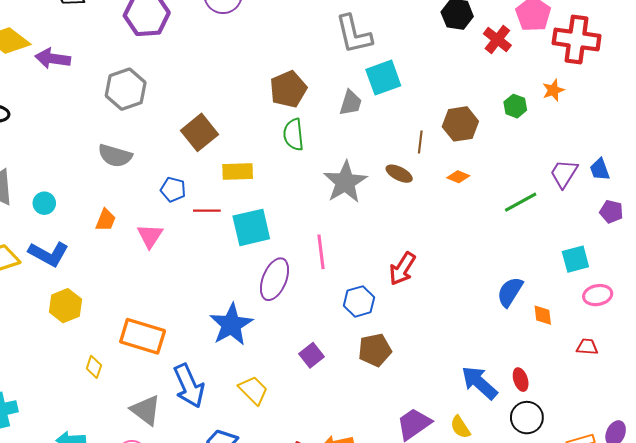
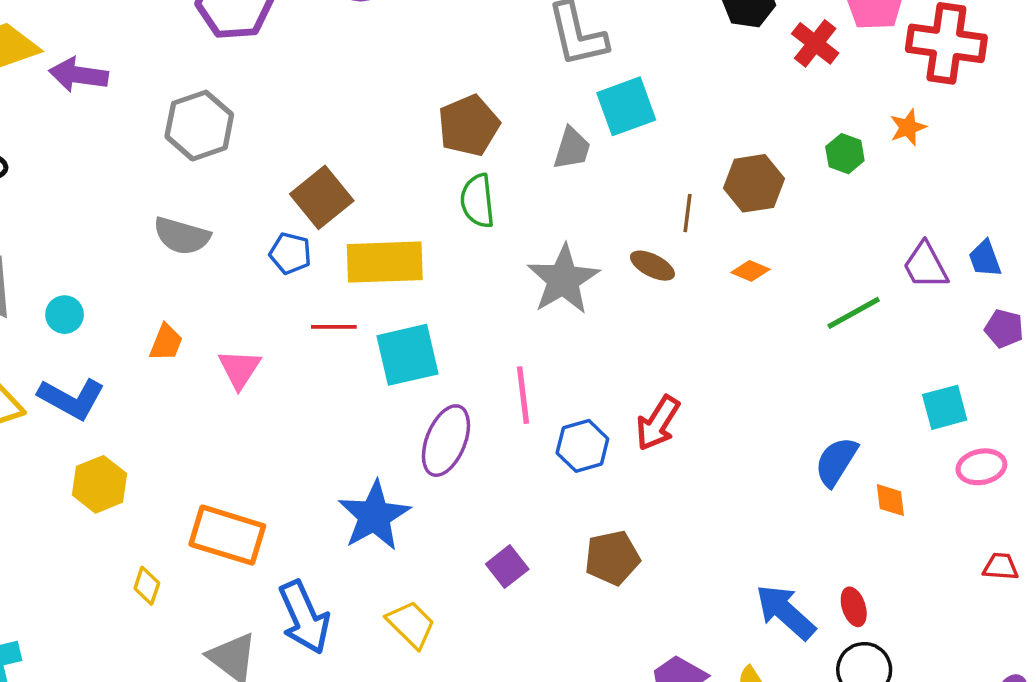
yellow rectangle: (238, 172) -> (385, 262), size x1.5
purple trapezoid: (564, 174) -> (925, 266), turned -60
blue pentagon: (173, 189) -> (290, 253), moved
blue hexagon: (359, 301) -> (582, 446), moved
red trapezoid: (587, 347) -> (1001, 567), moved

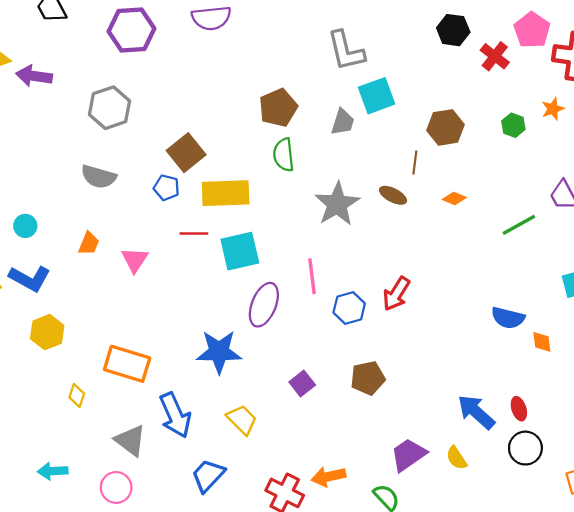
brown hexagon: (754, 183) -> (446, 127), moved
blue semicircle: (836, 462) -> (508, 318), turned -108
blue star: (374, 516) -> (219, 352), turned 30

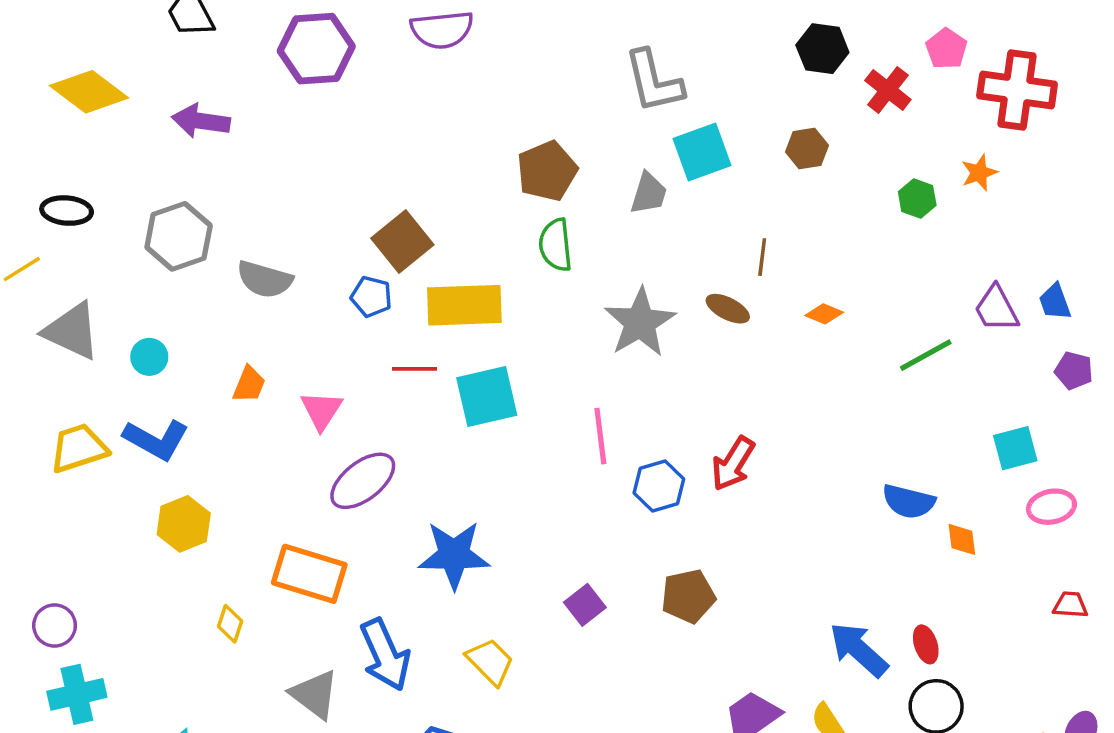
pink pentagon: (532, 30) -> (946, 49), size x0.7
purple arrow: (34, 76) -> (201, 121), moved
gray hexagon: (110, 108) -> (179, 236), moved
brown hexagon: (446, 127) -> (807, 149), moved, size x0.7
purple ellipse: (264, 305) -> (363, 481), moved, turned 30

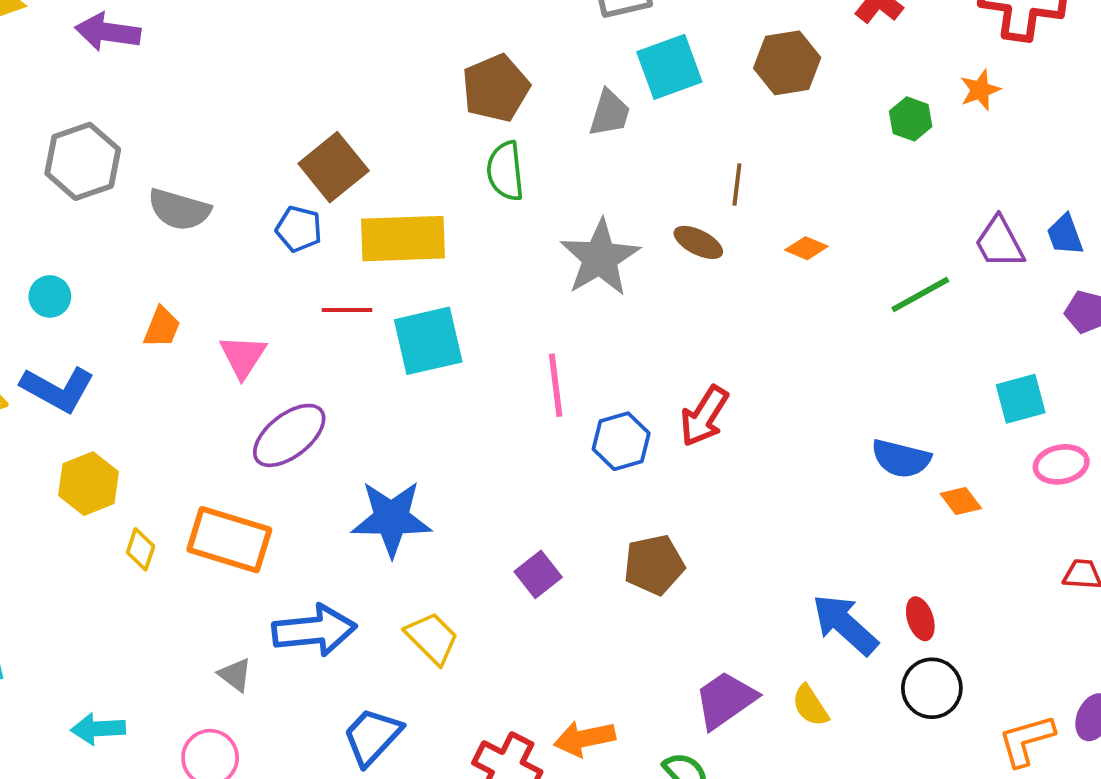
brown hexagon: (807, 149) -> (787, 63), size x1.4
orange diamond: (962, 539) -> (961, 501), turned -30
yellow diamond: (230, 624) -> (141, 549), moved
blue arrow: (385, 655) -> (314, 630), turned -72
gray triangle: (315, 694) -> (235, 675), size x0.6

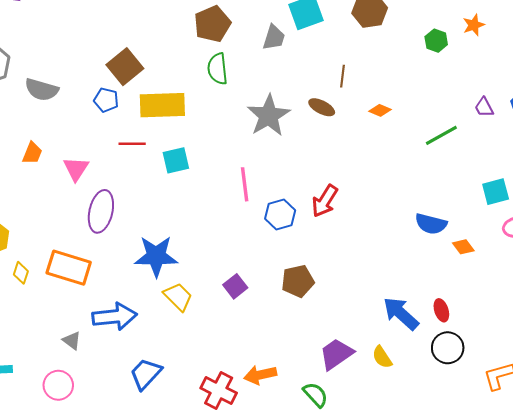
purple trapezoid: (999, 242) -> (484, 107), size x0.7
cyan square: (428, 341) -> (176, 160), size x0.7
purple ellipse: (289, 435) -> (101, 211), turned -39
yellow trapezoid: (432, 638) -> (178, 297), moved

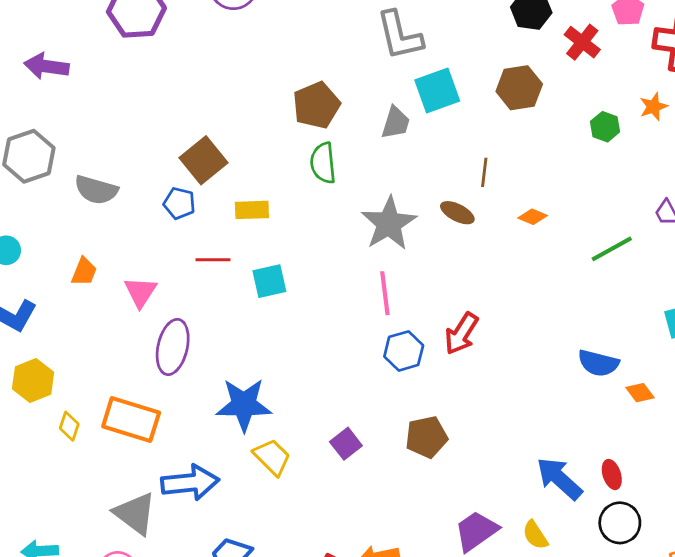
yellow rectangle: (162, 105) -> (252, 210), size x0.6
pink line: (245, 184) -> (385, 293), moved
gray triangle: (72, 340) -> (135, 513), size x1.8

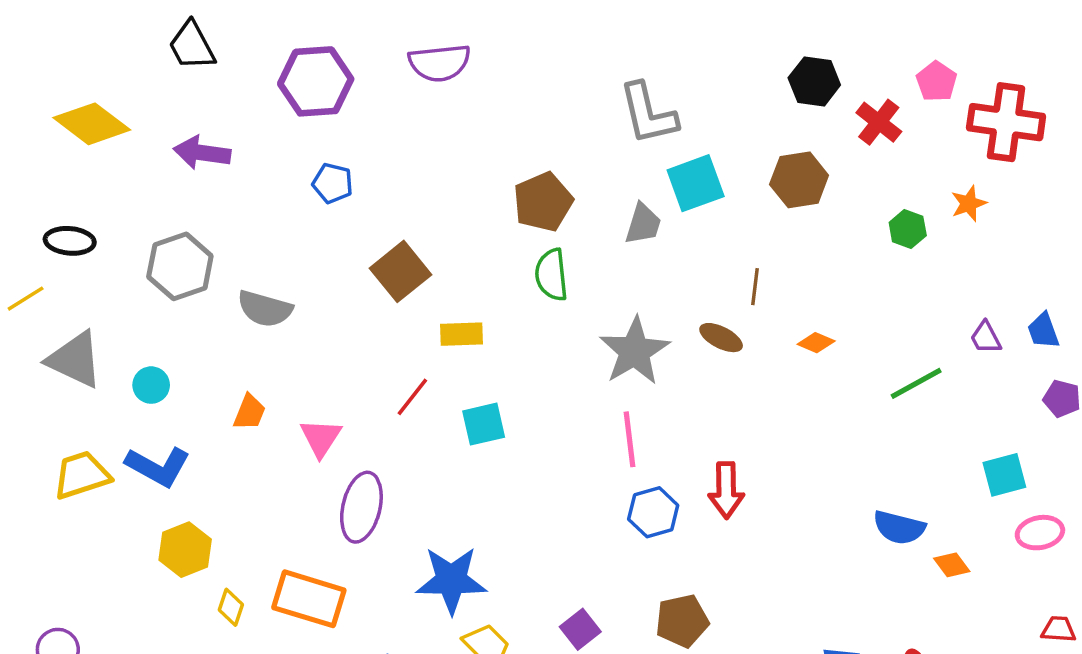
blue pentagon: (179, 203) -> (333, 183), moved
red line: (213, 260) -> (412, 397), turned -52
red arrow: (461, 334) -> (726, 490), turned -33

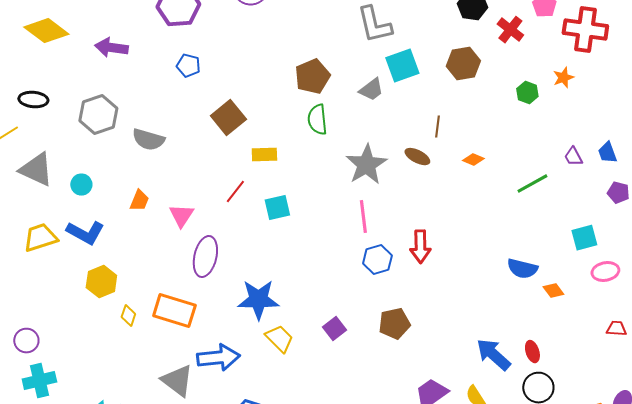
gray trapezoid: (643, 224) -> (371, 90), turned 36

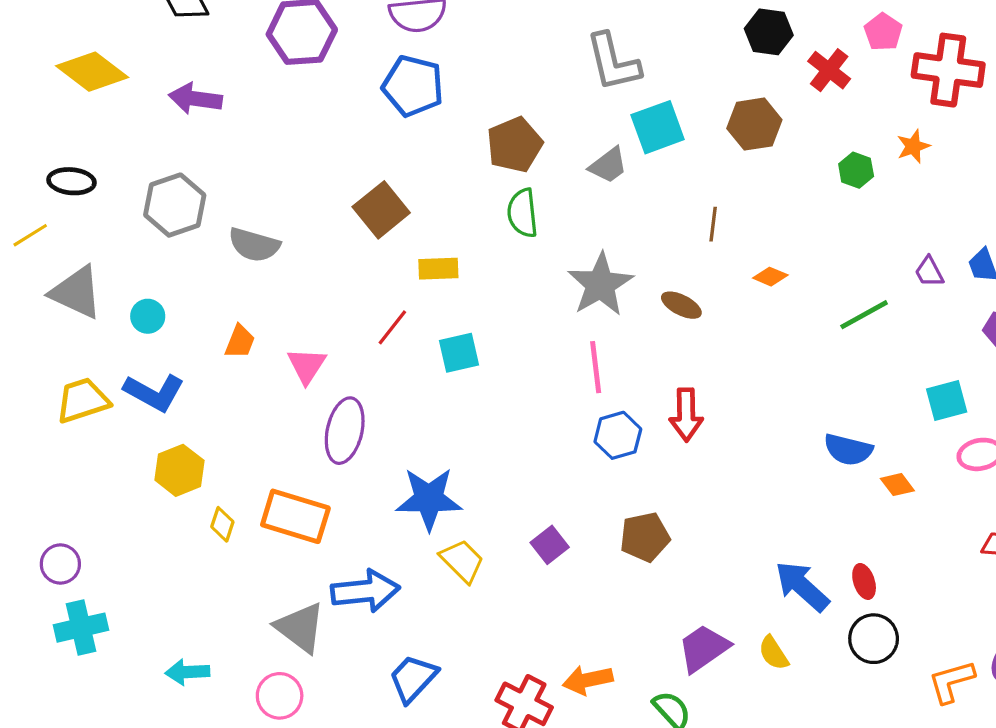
blue pentagon: (188, 66) -> (413, 86), moved, size x1.6
brown ellipse: (417, 157) -> (681, 305), moved

